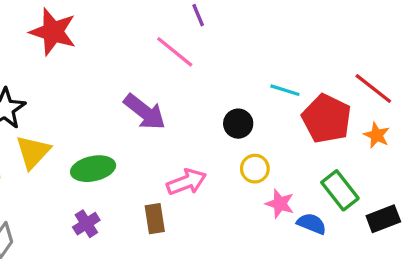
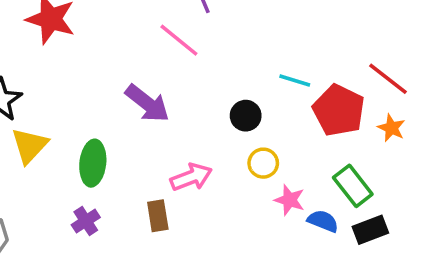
green ellipse: (93, 169) -> (93, 163), turned -72
black rectangle: (383, 219) -> (370, 230), moved

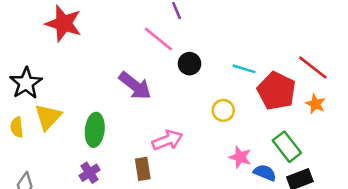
black circle: (246, 116) -> (190, 64), moved
yellow circle: (263, 163) -> (223, 110), moved

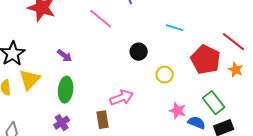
pink line: (158, 39) -> (101, 19), moved
black circle: (190, 64) -> (139, 52), moved
cyan line: (244, 69) -> (175, 28), moved
purple arrow: (135, 86) -> (65, 56), moved, size x0.6

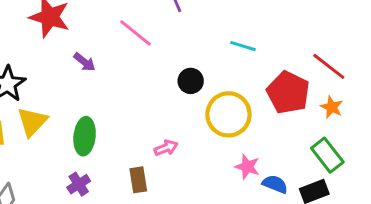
purple arrow: (65, 56) -> (85, 62), moved
yellow circle: (165, 75) -> (228, 114), size x1.8
pink arrow: (122, 98) -> (166, 148), size x0.7
green rectangle: (214, 103) -> (327, 155), moved

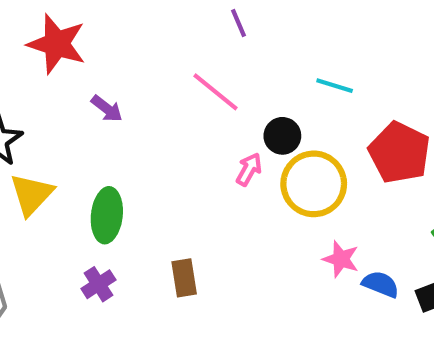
pink line: (135, 33) -> (215, 92), moved
black circle: (191, 81) -> (282, 136), moved
pink arrow: (166, 148) -> (249, 169), moved, turned -40

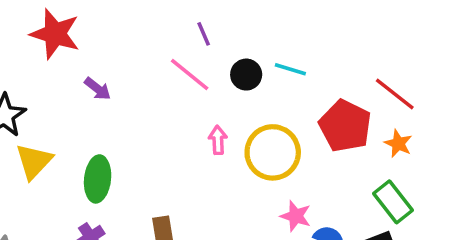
purple line: (238, 23) -> (204, 34), moved
black circle: (282, 136) -> (246, 75), moved
pink arrow: (249, 169) -> (218, 140), turned -32

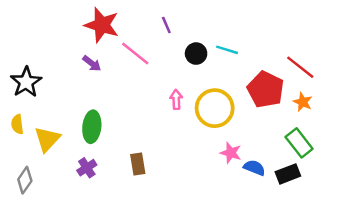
red star: (55, 34) -> (102, 25), moved
pink line: (190, 75) -> (135, 54), moved
yellow triangle: (34, 161) -> (47, 139), moved

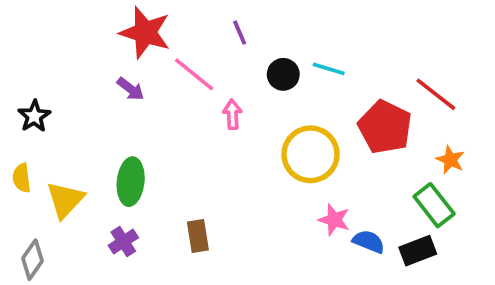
black star: (26, 82) -> (34, 116), size x0.7
pink arrow: (176, 99) -> (232, 114), moved
orange star: (303, 102) -> (450, 160), moved

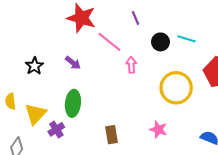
purple arrow: (131, 89) -> (73, 63), moved
black star: (34, 116) -> (34, 66), moved
pink star: (334, 220) -> (158, 129), moved
purple cross: (123, 242) -> (56, 129), moved

